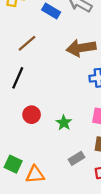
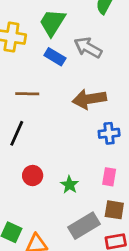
brown line: (27, 43) -> (27, 94), turned 42
gray rectangle: (76, 158) -> (84, 226), size x1.6

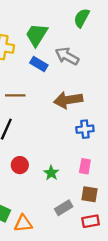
gray rectangle: (84, 226) -> (64, 208), size x0.7

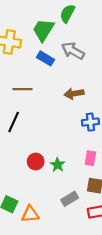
green semicircle: (82, 18) -> (67, 14), moved
brown arrow: (68, 100) -> (74, 94), size x0.7
red circle: (20, 165) -> (36, 162), moved

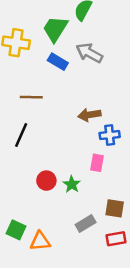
brown arrow: (74, 94) -> (89, 115), moved
pink rectangle: (90, 158) -> (97, 163), moved

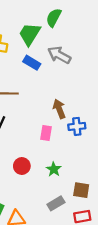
brown arrow: (89, 115) -> (59, 109), turned 78
pink rectangle: (97, 163) -> (46, 133), moved
green star: (72, 184) -> (54, 169), moved

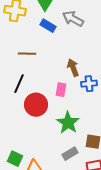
red circle: (22, 166) -> (36, 105), moved, size x1.5
green star: (54, 169) -> (68, 123), size x1.6

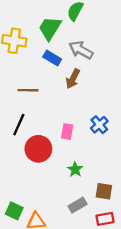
brown arrow: (73, 68) -> (73, 79), moved, turned -132
blue cross: (89, 84) -> (99, 125), turned -35
green star: (68, 123) -> (75, 169), size x0.6

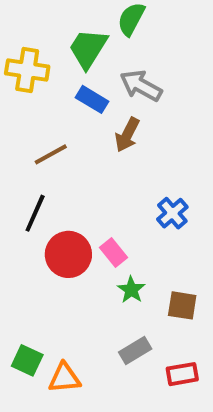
brown line: (28, 90) -> (51, 154), turned -30
pink rectangle: (67, 132) -> (114, 252), moved, turned -49
brown square: (104, 191) -> (182, 305), moved

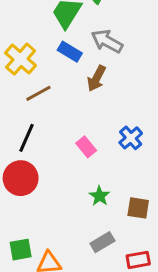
yellow cross: (27, 70) -> (21, 59), moved, turned 32
pink rectangle: (114, 252) -> (86, 147), moved
red circle: (68, 254) -> (21, 178), moved
green square: (27, 360) -> (21, 250), turned -35

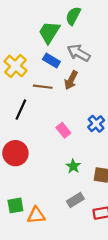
brown line: (38, 93) -> (43, 87), moved, turned 36
black line: (27, 138) -> (21, 110), moved

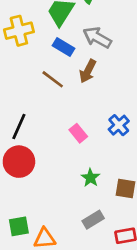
yellow cross: (15, 66) -> (19, 31), moved, turned 35
brown line: (43, 87) -> (53, 79), turned 30
black line: (21, 110) -> (19, 126), moved

